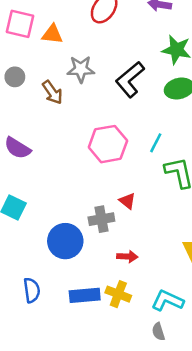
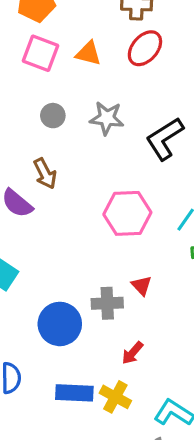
orange triangle: (52, 34) -> (88, 53), moved
gray circle: (15, 77) -> (53, 116), moved
brown arrow: (52, 92) -> (45, 174), moved
red arrow: (127, 257) -> (132, 353), turned 120

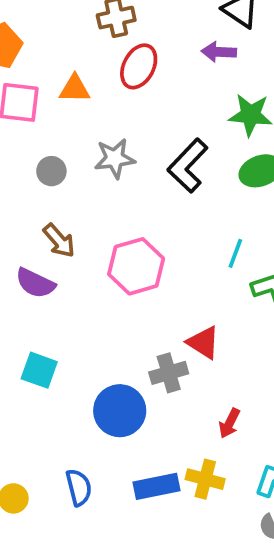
pink hexagon: (127, 213) -> (136, 266), moved
red triangle: (142, 286) -> (203, 342), size x1.4
red arrow: (132, 353) -> (229, 423), moved

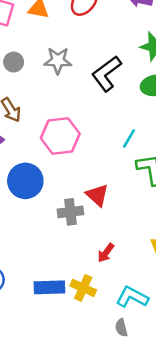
blue circle: (120, 411) -> (25, 181), moved

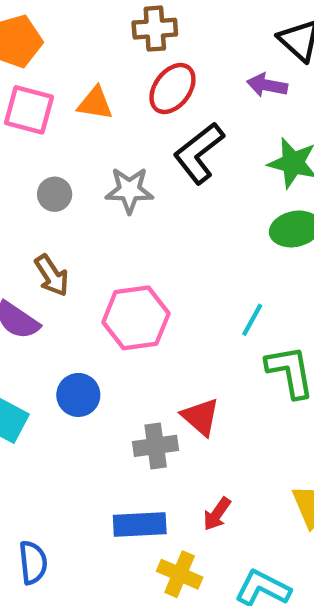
black L-shape: (106, 74) -> (199, 153), moved
blue circle: (25, 181) -> (78, 395), size x0.7
blue rectangle: (49, 287) -> (140, 525), moved

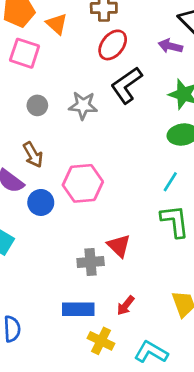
orange triangle: (95, 103) -> (57, 24), moved, turned 30
cyan line: (252, 320) -> (170, 182), moved
blue circle: (78, 395) -> (41, 202), moved

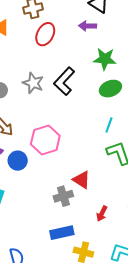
black L-shape: (127, 85) -> (64, 81), moved
gray star: (83, 105) -> (33, 83), turned 30
red arrow: (126, 305) -> (102, 214), moved

